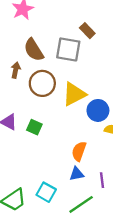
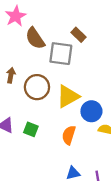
brown semicircle: (34, 50) -> (35, 38), moved
orange semicircle: (79, 151) -> (69, 135), moved

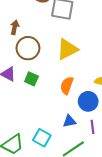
brown circle: (37, 87) -> (28, 48), moved
blue circle: (91, 111) -> (88, 101), moved

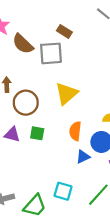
blue triangle: (69, 121) -> (83, 157), moved

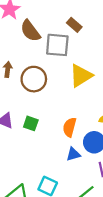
yellow triangle: (67, 94) -> (81, 76), moved
brown circle: (26, 103) -> (34, 79), moved

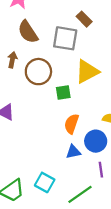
brown semicircle: (30, 31) -> (28, 32), moved
green square: (31, 123) -> (63, 92), moved, turned -32

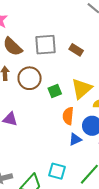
brown rectangle: (84, 19) -> (76, 50), moved
yellow triangle: (87, 72) -> (82, 89), moved

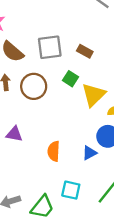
green square: (55, 91) -> (70, 79), moved, turned -32
orange semicircle: (68, 116) -> (54, 151), moved

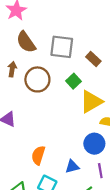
orange semicircle: (54, 151) -> (38, 155), moved
blue triangle: (89, 153) -> (72, 167), moved

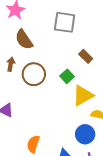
gray square: (62, 47) -> (65, 22), moved

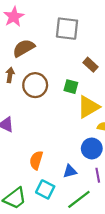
brown semicircle: (24, 40) -> (24, 48), turned 95
green square: (67, 76) -> (71, 87), turned -32

